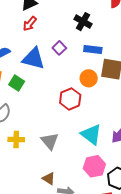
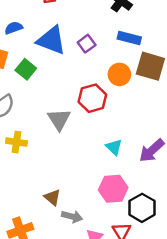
purple square: (59, 48) -> (87, 44), moved
cyan triangle: (91, 134) -> (114, 147), size x0.6
gray triangle: (50, 141) -> (59, 119), moved

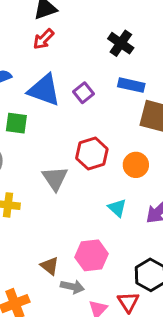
green square: (26, 69) -> (16, 123), turned -30
orange circle: (119, 74) -> (136, 165), moved
pink hexagon: (113, 189) -> (92, 255), moved

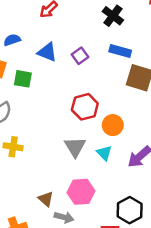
blue triangle: (44, 90) -> (47, 52), size x0.7
orange circle: (136, 165) -> (113, 125), moved
gray triangle: (55, 178) -> (75, 147), moved

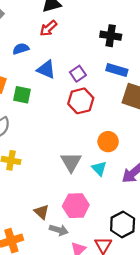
black cross: (113, 16) -> (111, 36), turned -30
blue semicircle: (12, 40) -> (21, 49), moved
red hexagon: (85, 107) -> (81, 101), moved

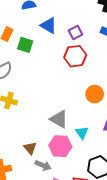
gray triangle: (71, 162) -> (59, 119), moved, turned -36
cyan triangle: (99, 168) -> (82, 133), moved

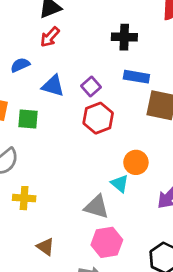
cyan triangle: (82, 133) -> (120, 184), moved
brown triangle: (30, 148) -> (45, 247), moved

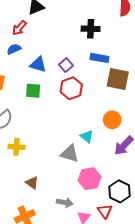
red arrow: (50, 37) -> (19, 28), moved
green square: (28, 119) -> (33, 91), moved
orange circle: (136, 162) -> (112, 120), moved
pink hexagon: (107, 242) -> (90, 179), moved

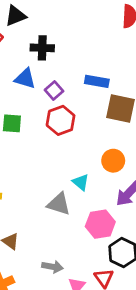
black cross: (91, 29) -> (42, 48), moved
blue triangle: (38, 64) -> (25, 79), moved
pink hexagon: (90, 179) -> (100, 224), moved

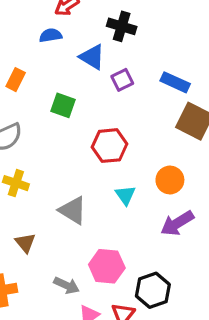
red hexagon: (61, 120) -> (109, 146), moved
gray triangle: (59, 204) -> (73, 210), moved
pink hexagon: (100, 224) -> (107, 266), moved

